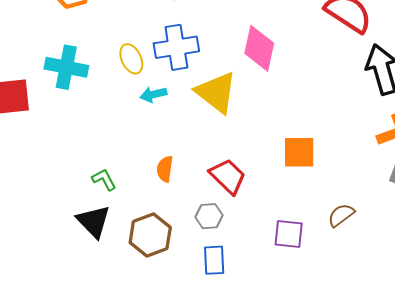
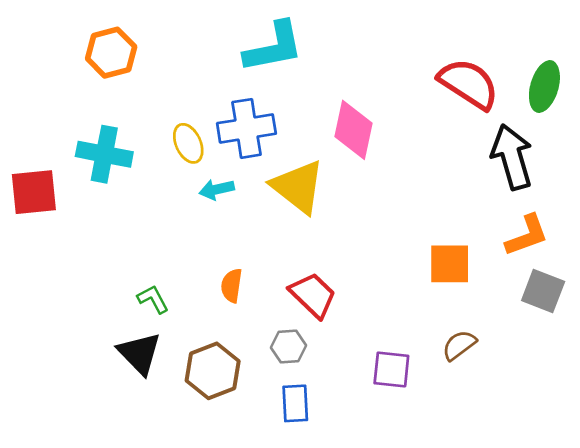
orange square: (299, 152) -> (450, 264), moved

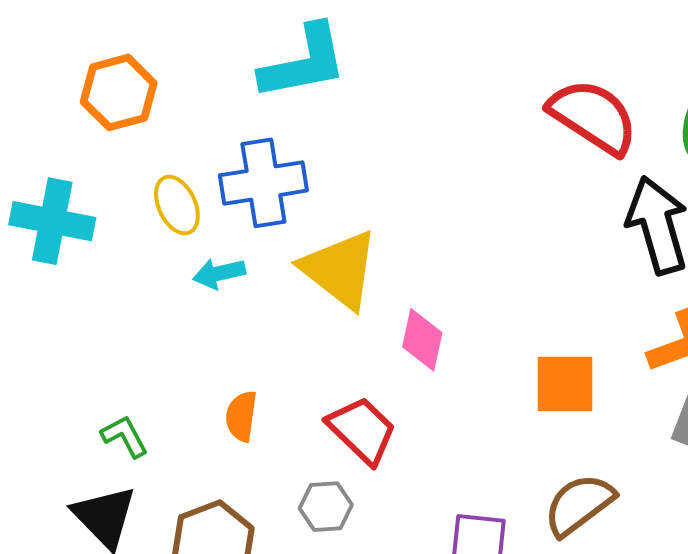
orange hexagon: (111, 53) -> (119, 92), moved
pink diamond: (353, 130) -> (422, 340), moved, size x0.7
brown semicircle: (459, 345) -> (579, 505), size x1.4

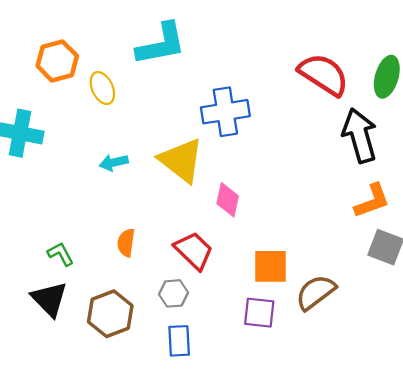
blue cross: (263, 183) -> (225, 112), moved
yellow ellipse: (177, 205) -> (102, 88), moved
orange square: (565, 384) -> (271, 266), moved

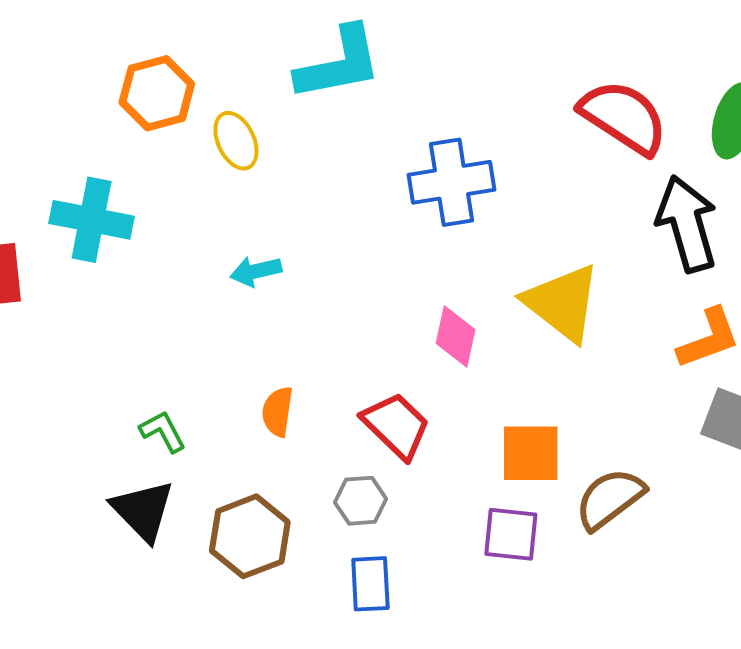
yellow triangle: (181, 160) -> (562, 303), moved

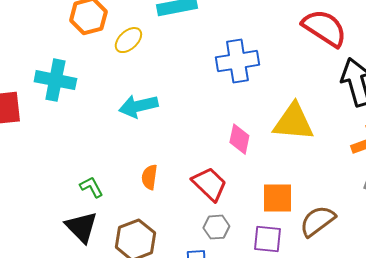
yellow ellipse: (236, 141) -> (128, 40), turned 72
cyan arrow: (256, 271) -> (138, 106), size x1.5
yellow triangle: (562, 303) -> (293, 122), turned -33
gray hexagon: (361, 501) -> (216, 227), moved

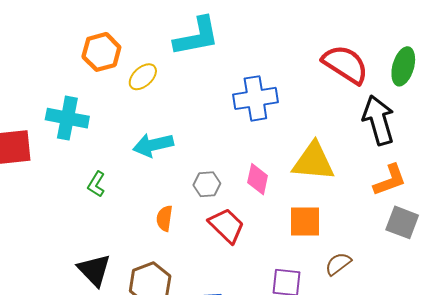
green L-shape: (91, 187) -> (96, 184), moved, turned -120
orange square: (277, 198) -> (305, 221), moved
brown semicircle: (317, 221) -> (338, 264), size x0.7
gray hexagon: (216, 227) -> (207, 184), moved

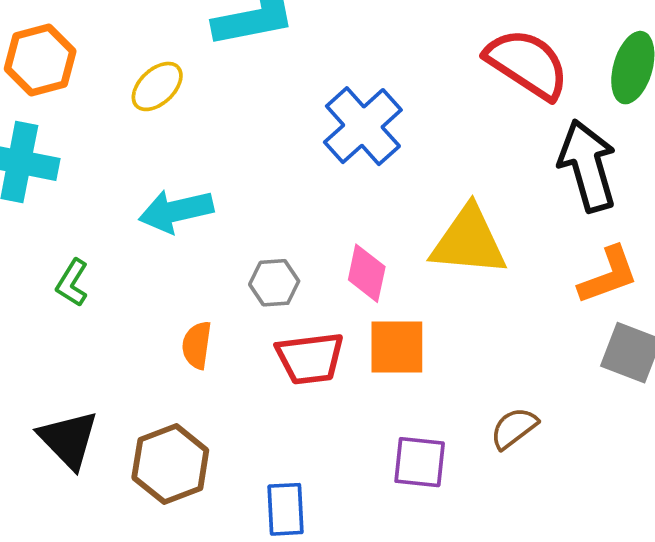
orange hexagon: (101, 52) -> (40, 60), moved
blue cross: (255, 98) -> (363, 126), turned -33
orange square: (305, 221) -> (397, 347), moved
red trapezoid: (227, 226) -> (310, 358), turned 129

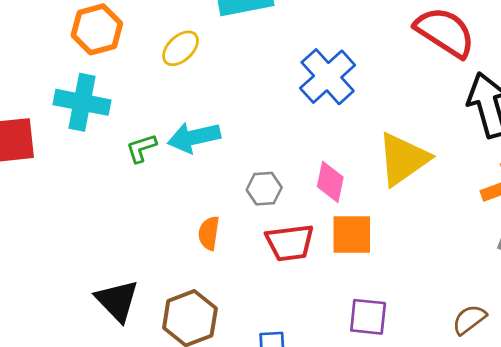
yellow triangle: (469, 241) -> (403, 159), turned -40
green L-shape: (72, 283) -> (141, 148), moved, turned 40
brown semicircle: (514, 428) -> (469, 320), moved

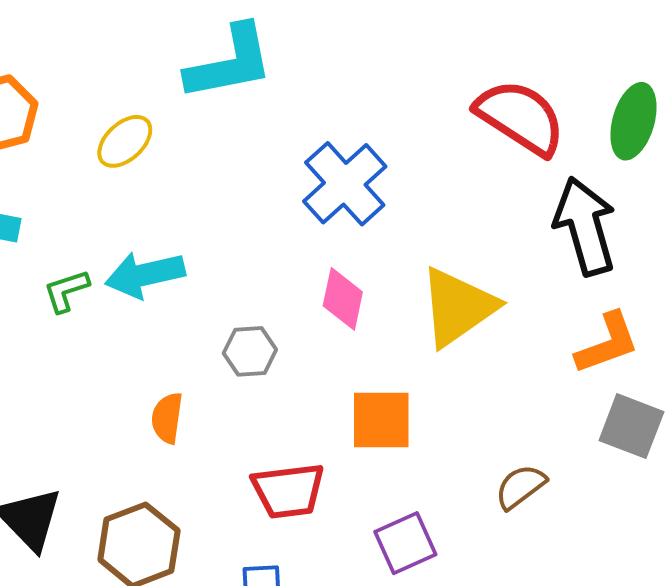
pink diamond: (330, 182) -> (343, 299), moved
red trapezoid: (290, 243) -> (288, 491), moved
purple square: (368, 317) -> (405, 543), turned -30
brown semicircle: (469, 320) -> (520, 487), moved

